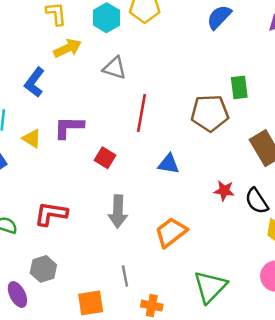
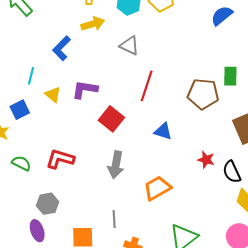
red square: (105, 158) -> (111, 119), size x1.4
purple ellipse: (17, 294) -> (37, 231), moved

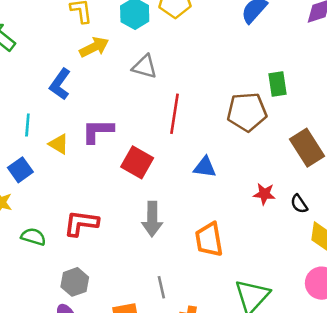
black semicircle: (232, 172) -> (299, 204), size x0.7
orange trapezoid: (157, 188) -> (209, 239), turned -60

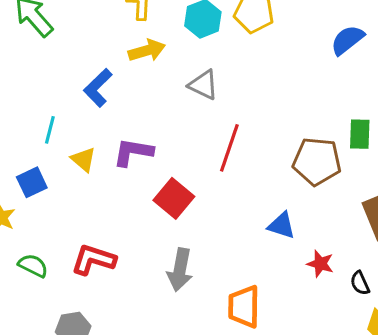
blue triangle: (205, 167) -> (282, 225), moved

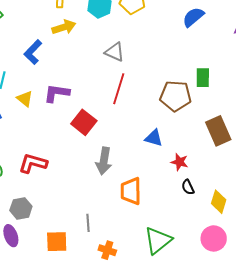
gray triangle: (203, 85) -> (115, 52), moved
gray arrow: (180, 270) -> (104, 161), moved
black semicircle: (360, 283) -> (188, 187), moved

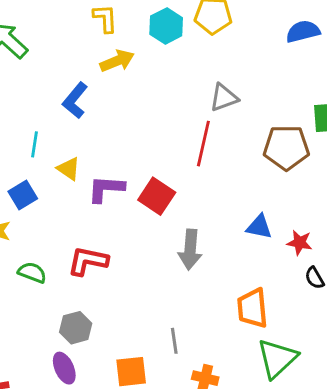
blue semicircle: (193, 17) -> (303, 31), turned 30
gray triangle: (115, 52) -> (224, 98), moved, turned -40
purple L-shape: (57, 93) -> (106, 189), moved
blue triangle: (154, 138) -> (259, 227), moved
orange trapezoid: (131, 191) -> (252, 308), moved

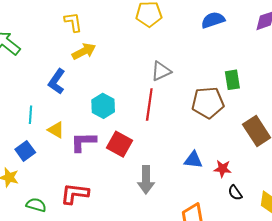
cyan hexagon: (166, 26) -> (103, 106), moved

